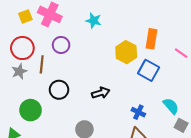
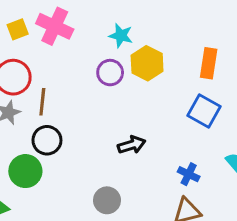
purple circle: (61, 45) -> (110, 73), moved
yellow hexagon: (126, 52) -> (147, 63), moved
black circle: (59, 90) -> (47, 140), moved

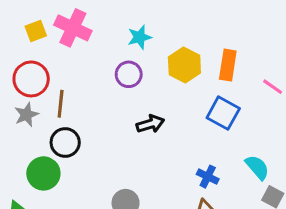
cyan star: (121, 36) -> (139, 37), turned -30
yellow hexagon: (147, 63) -> (184, 65), moved
black arrow: (132, 145) -> (150, 124), moved

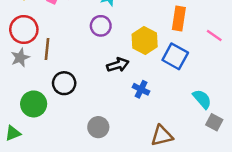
yellow hexagon: (184, 65) -> (145, 40), moved
black circle: (65, 142) -> (64, 83), moved
blue cross: (208, 177) -> (141, 89), moved

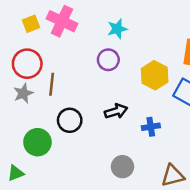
black arrow: (118, 65) -> (116, 111), moved
blue cross: (141, 89) -> (151, 127), turned -35
gray circle: (98, 127) -> (122, 167), moved

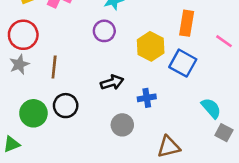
brown line: (52, 84) -> (54, 67), moved
black circle: (70, 120) -> (66, 106), moved
gray circle: (122, 167) -> (122, 125), moved

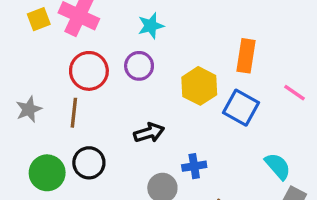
red circle: (23, 35) -> (89, 71), moved
pink line: (224, 41) -> (294, 93), moved
blue cross: (147, 98) -> (194, 166), moved

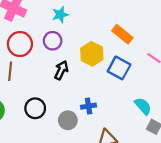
orange rectangle: (246, 56) -> (122, 34), turned -60
black arrow: (149, 133) -> (61, 70), moved, turned -48
black circle: (89, 163) -> (35, 108), moved

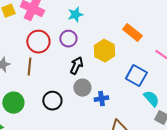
blue square: (119, 68) -> (136, 76), moved
gray circle: (68, 120) -> (82, 88), moved

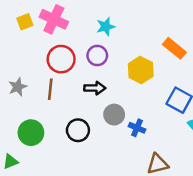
black arrow: (76, 66) -> (95, 88), moved, turned 66
blue cross: (101, 99) -> (137, 128), turned 32

